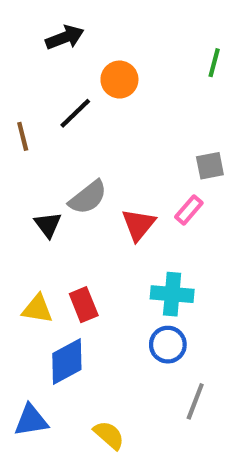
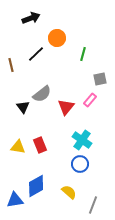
green line: (214, 63) -> (83, 54), moved
cyan cross: (172, 294) -> (82, 140), turned 30
blue diamond: (67, 361) -> (36, 186), moved
gray line: (195, 401) -> (93, 205), moved
yellow semicircle: (109, 435) -> (69, 192), moved

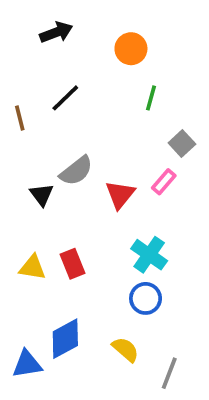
orange circle: (57, 38) -> (131, 49), moved
gray square: (100, 79) -> (182, 143), turned -32

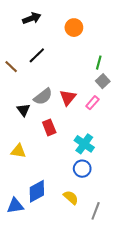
green line: (151, 98) -> (99, 63), moved
brown line: (20, 118) -> (11, 67), turned -32
red triangle: (120, 195) -> (68, 98), moved
red rectangle: (73, 264) -> (49, 127), moved

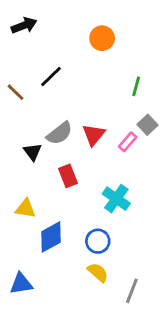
black arrow: (32, 18) -> (24, 25), moved
gray square: (103, 81) -> (147, 125), moved
blue circle: (82, 169) -> (98, 241), moved
blue diamond: (37, 191) -> (51, 237), moved

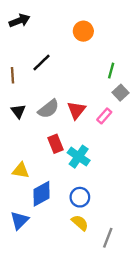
brown line: (16, 92) -> (12, 75), turned 42
gray square: (147, 125) -> (121, 93), moved
black triangle: (33, 152) -> (18, 111), moved
cyan cross: (116, 199) -> (79, 157), moved
blue triangle: (21, 284) -> (19, 220), moved, turned -36

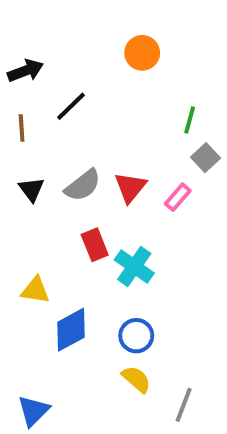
black arrow: (19, 21) -> (25, 71), moved
blue triangle: (19, 220) -> (33, 411), moved

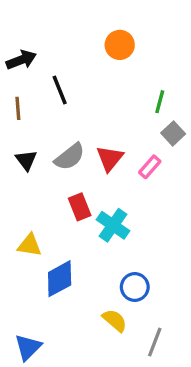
black line: (71, 106) -> (60, 90), turned -68
blue circle: (136, 336) -> (135, 287), moved

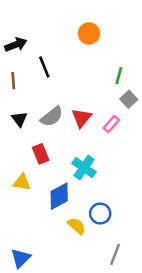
red rectangle: (80, 207) -> (41, 154), moved
blue diamond: (60, 279) -> (59, 196), moved
yellow semicircle: (115, 320) -> (77, 226), moved

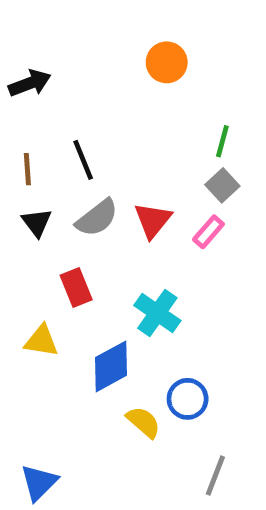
black line: (44, 67) -> (83, 160), moved
brown line: (13, 81) -> (27, 169), moved
gray square: (129, 99) -> (222, 185), moved

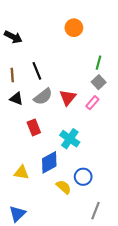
black arrow: (30, 83) -> (13, 37), turned 48
black triangle: (37, 223) -> (16, 99), turned -32
yellow triangle: (41, 341) -> (21, 173), moved

